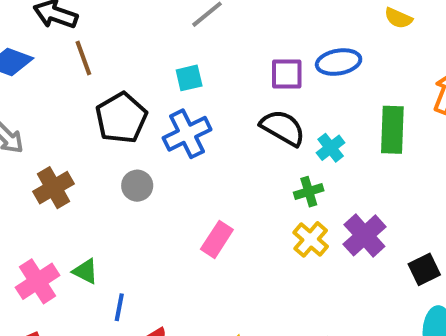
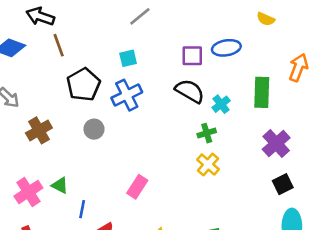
purple cross: (364, 235) -> (276, 144), moved
pink rectangle: (217, 239) -> (137, 187), moved

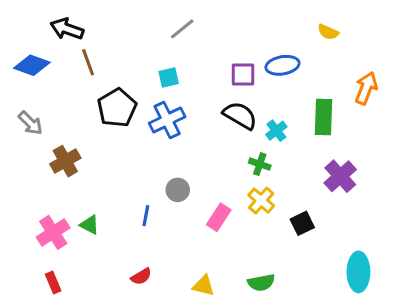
gray circle: (94, 129) -> (178, 190), moved
green cross: (207, 133) -> (260, 164), turned 36
black square: (283, 184) -> (302, 223), moved
pink rectangle: (137, 187) -> (219, 217), moved
blue line: (82, 209) -> (146, 216), moved

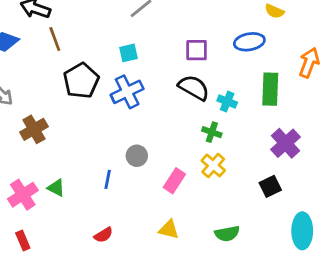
blue ellipse: (283, 65) -> (249, 42), moved
cyan cross: (276, 131) -> (227, 102), turned -30
black square: (302, 223) -> (270, 186), moved
green semicircle: (261, 283) -> (227, 234), moved
yellow triangle: (204, 286) -> (169, 229), moved

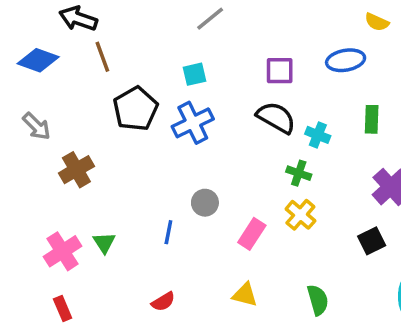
green rectangle: (270, 89) -> (372, 119), size x0.7
green triangle: (56, 188) -> (104, 243), turned 30
green semicircle: (227, 234) -> (318, 300), turned -95

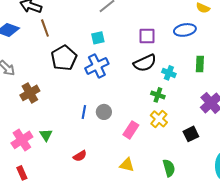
black semicircle: (276, 118) -> (145, 63), turned 125
blue line: (168, 232) -> (84, 112), moved
black square: (372, 241) -> (191, 134), moved
red semicircle: (163, 302) -> (80, 156), moved

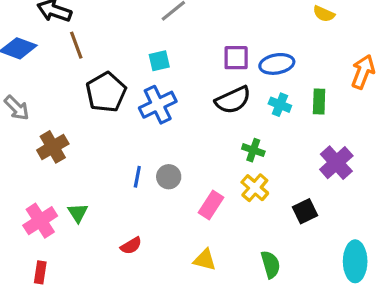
blue ellipse: (185, 30) -> (277, 64), moved
cyan cross: (169, 73) -> (280, 105), moved
red rectangle: (22, 173) -> (40, 272), turned 32

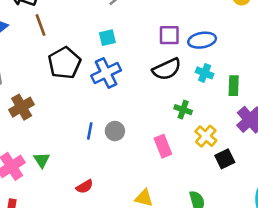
green rectangle: (319, 102) -> (234, 86), moved
yellow cross: (255, 188) -> (206, 136), moved
pink rectangle: (211, 205) -> (163, 146), moved, turned -55

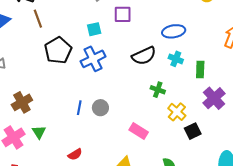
purple square: (169, 35) -> (123, 14), moved
brown cross: (22, 107) -> (22, 102), moved
pink rectangle: (163, 146) -> (139, 131), moved, turned -36

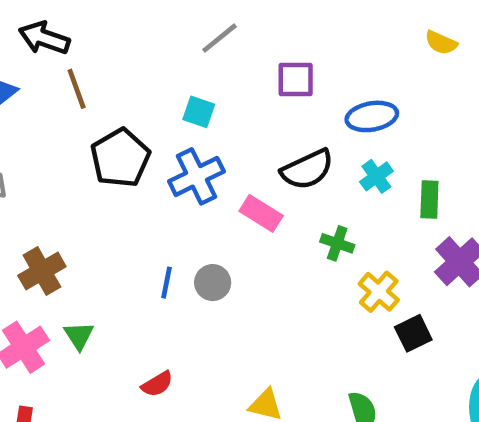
purple square: (123, 14) -> (296, 80), moved
cyan square: (94, 29) -> (199, 112), turned 32
cyan cross: (176, 59) -> (376, 176), turned 32
pink rectangle: (139, 131) -> (261, 213), moved

